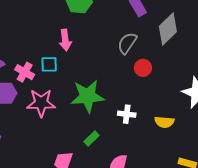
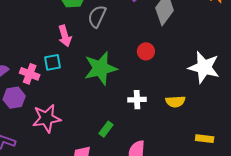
gray semicircle: (127, 43) -> (97, 16), moved
green star: (88, 96) -> (100, 68), moved
pink star: (41, 103) -> (46, 118), moved

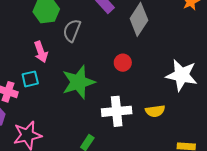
white cross: (137, 100) -> (117, 111), size x1.6

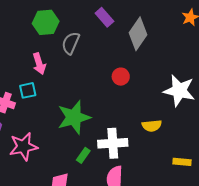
green star: (78, 82) -> (74, 117), moved
white cross: (117, 111) -> (113, 143), moved

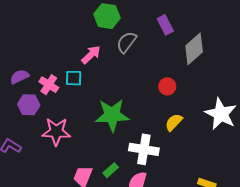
pink arrow: (39, 64) -> (91, 55), turned -130
yellow semicircle: (152, 126) -> (174, 122), moved, turned 126
green rectangle: (83, 155) -> (111, 170), moved

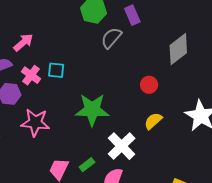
purple rectangle: (165, 25) -> (132, 15), moved
pink arrow: (91, 55) -> (23, 42), moved
white cross: (144, 149) -> (122, 146), turned 32

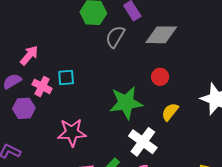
gray diamond: (178, 49) -> (161, 35), moved, turned 48
green star: (92, 110) -> (126, 103), moved
pink star: (35, 123) -> (72, 133), moved

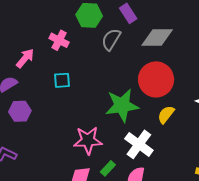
red circle: (160, 77) -> (156, 79), size x2.0
pink cross: (42, 86) -> (59, 40), moved
pink star: (72, 133) -> (88, 140), moved

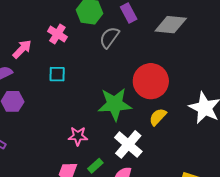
gray diamond: (157, 37) -> (171, 25), moved
pink star: (88, 140) -> (78, 136), size x0.7

